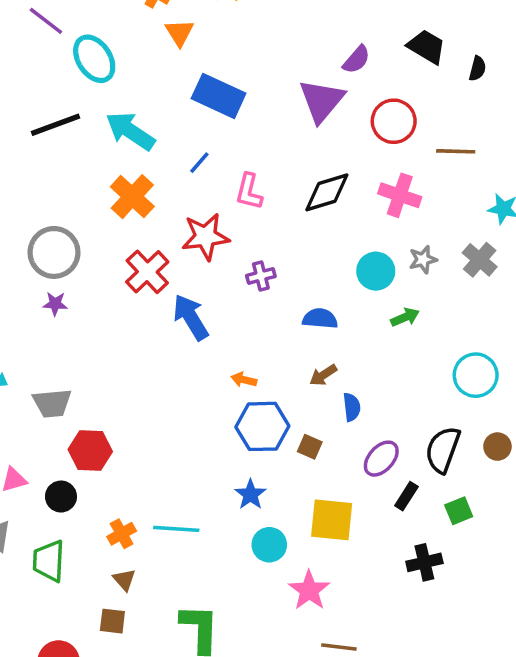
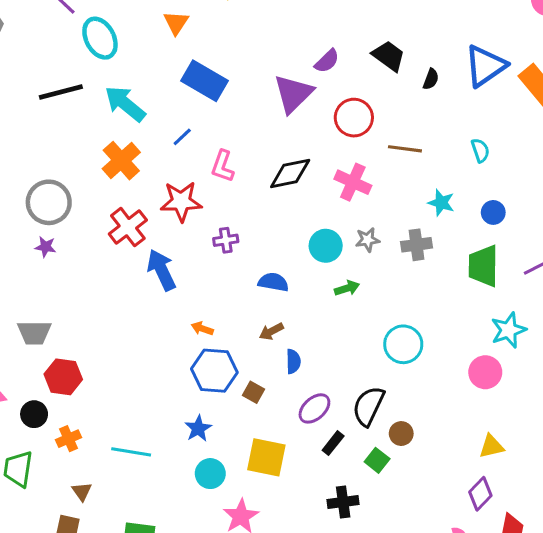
gray cross: (480, 260) -> (416, 245), turned 36
brown circle: (497, 447) -> (401, 434), moved
green square: (459, 511) -> (377, 460), turned -35
orange cross: (122, 534) -> (68, 439), moved

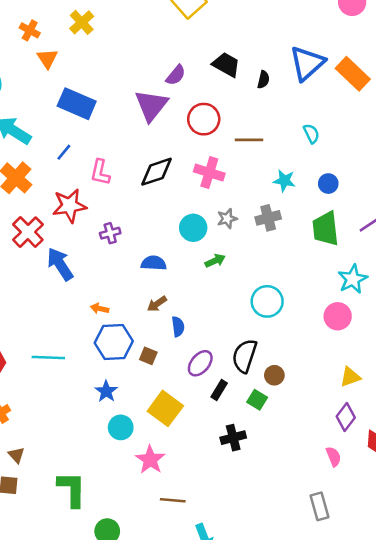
cyan line: (131, 452) -> (48, 358), moved
yellow square: (266, 457) -> (165, 408), turned 32

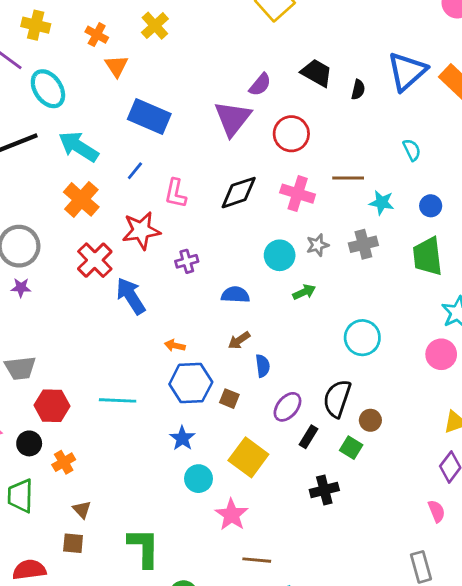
brown line: (249, 140) -> (348, 178), moved

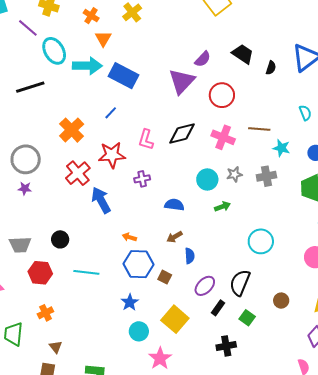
cyan arrow: (78, 147) -> (87, 66), moved, turned 144
pink L-shape: (176, 193) -> (146, 140), moved
brown circle: (370, 420) -> (281, 301), moved
black circle: (29, 443) -> (60, 239), moved

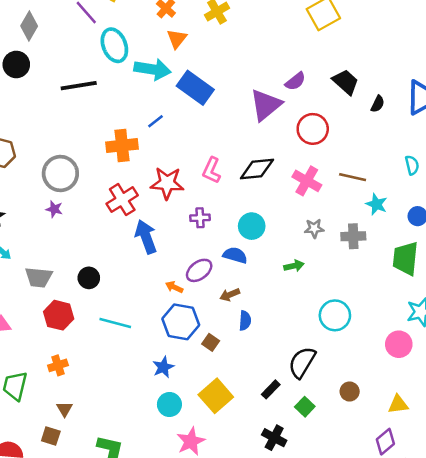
blue line: (111, 113) -> (155, 121), moved
orange cross: (72, 130) -> (122, 146), turned 30
cyan circle: (207, 180) -> (252, 226), moved
purple ellipse: (205, 286) -> (199, 270), moved
black cross: (226, 346) -> (274, 438), turned 30

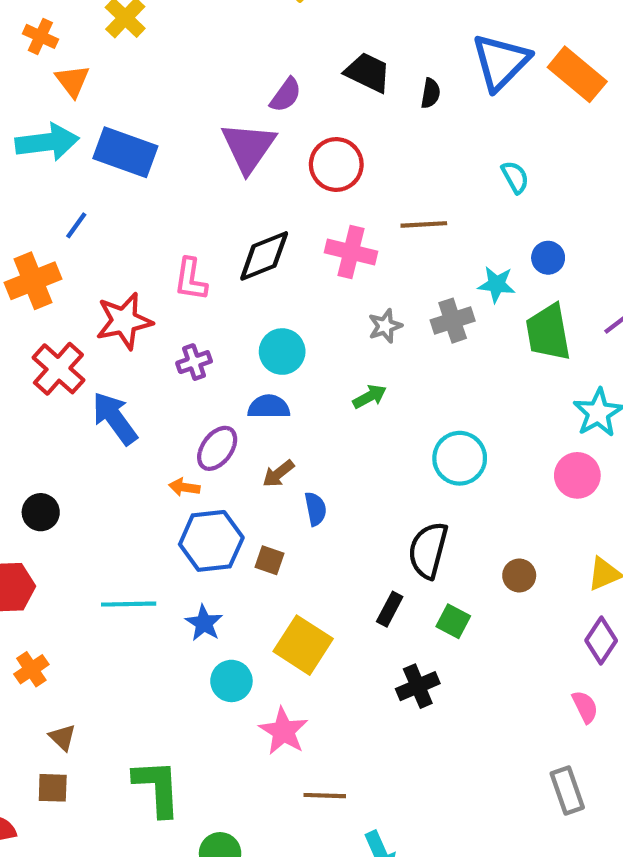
cyan star: (376, 204) -> (496, 284), moved
cyan line: (115, 323) -> (129, 604), moved
black cross: (274, 438) -> (418, 686), turned -35

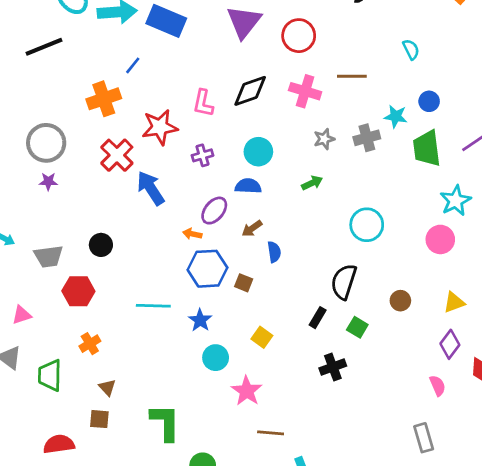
yellow square: (303, 645) -> (262, 337), size x0.6

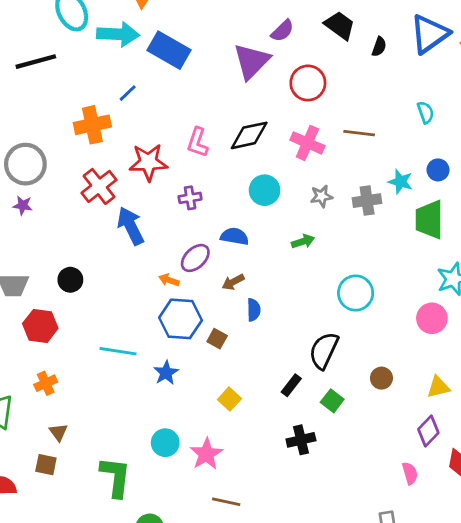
cyan circle: (258, 152) -> (265, 190), moved
cyan circle: (216, 358) -> (165, 443), moved

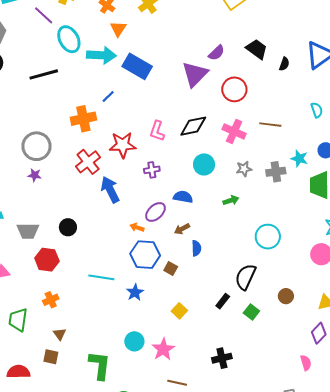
black cross: (301, 440) -> (222, 358), moved

